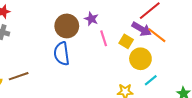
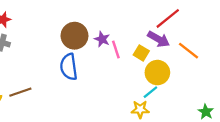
purple star: (91, 19) -> (102, 39), moved
orange line: (157, 35) -> (188, 51), moved
cyan line: (151, 80) -> (150, 92), moved

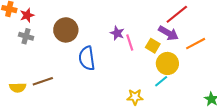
brown circle: (74, 36) -> (66, 30), moved
orange line: (188, 51) -> (196, 44), turned -66
yellow star: (140, 109) -> (135, 97), moved

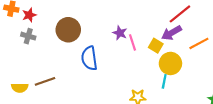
purple arrow: (168, 33) -> (172, 33), turned 120
cyan line: (161, 81) -> (164, 81), turned -40

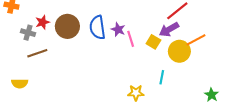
red star: (29, 15) -> (43, 22), moved
blue semicircle: (89, 58) -> (97, 27), moved
yellow circle: (170, 63) -> (179, 51), moved
brown line: (45, 81) -> (37, 53), moved

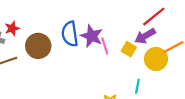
brown circle: (67, 26) -> (38, 46), moved
purple star: (118, 29) -> (92, 36), size x1.5

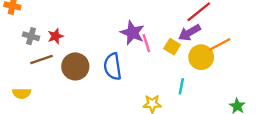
red star: (12, 28) -> (55, 36), moved
blue semicircle: (70, 34) -> (113, 66), moved
brown circle: (38, 46) -> (75, 66), moved

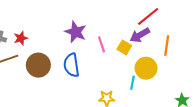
purple star: (132, 33) -> (76, 32), moved
orange line: (220, 44) -> (167, 45), turned -54
yellow circle: (201, 57) -> (146, 68), moved

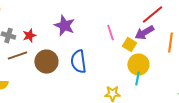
purple star: (76, 32) -> (64, 26), moved
pink line: (101, 44) -> (110, 33), moved
yellow circle: (146, 68) -> (138, 65), moved

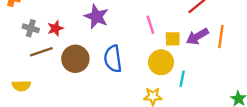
purple arrow: (144, 33) -> (197, 36), moved
yellow square: (129, 45) -> (173, 39), turned -32
yellow circle: (138, 65) -> (161, 62), moved

